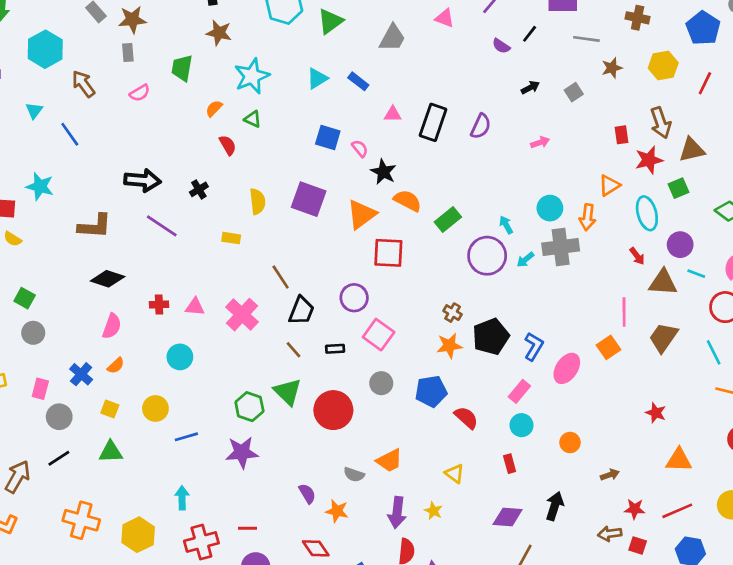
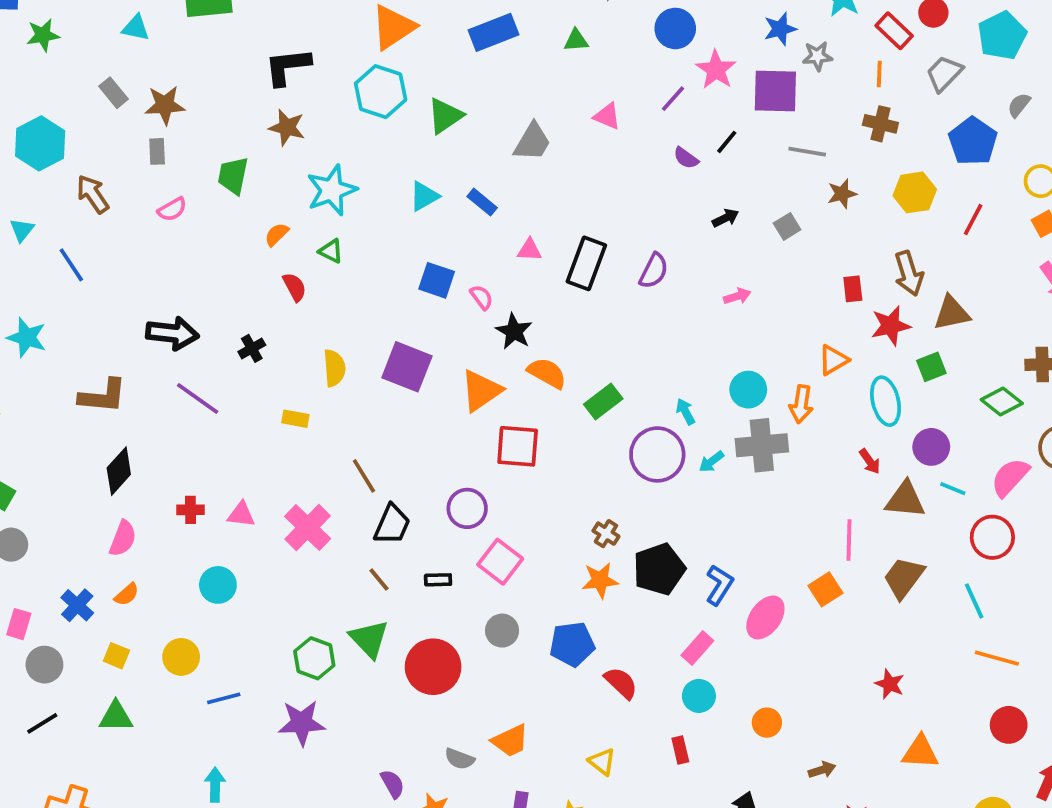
black diamond: (108, 279) -> (119, 471), turned -68

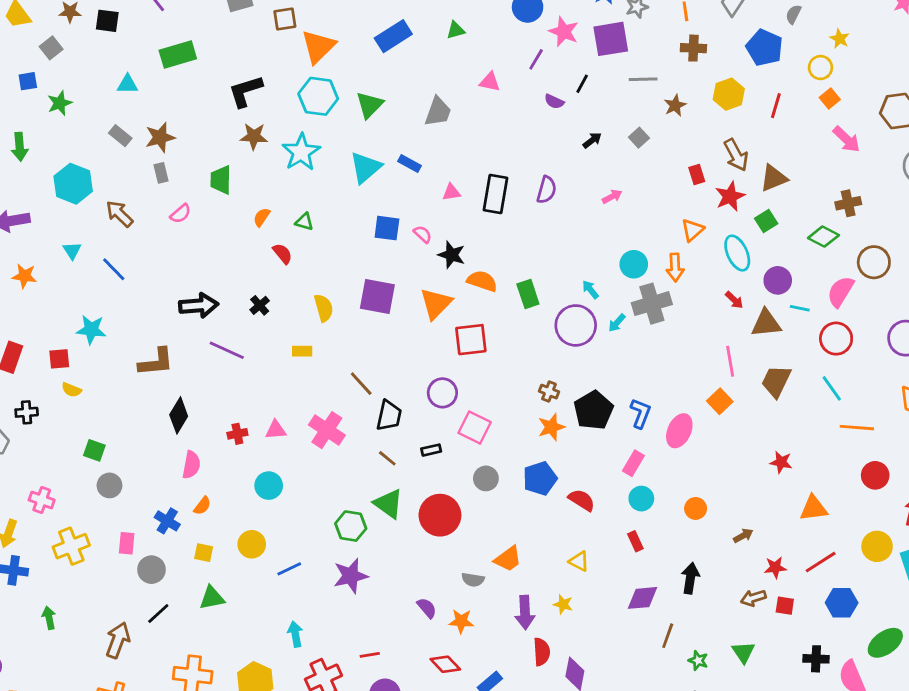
cyan star: (332, 190) -> (301, 152), moved
cyan triangle: (424, 196) -> (365, 168), size x1.4
green rectangle: (603, 402) -> (528, 294), turned -60

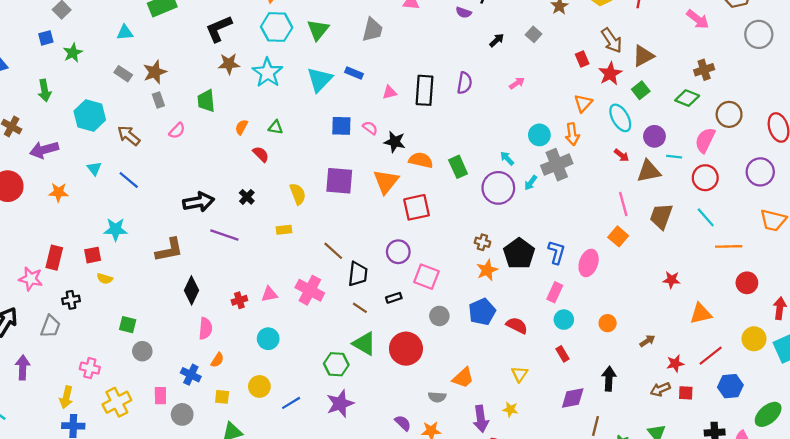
yellow triangle: (579, 561) -> (520, 374), turned 42

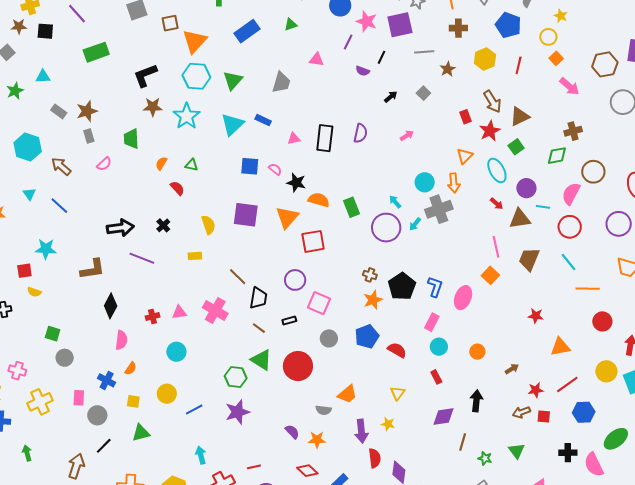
cyan triangle: (125, 33) -> (43, 77), moved
green diamond: (687, 98) -> (557, 156), turned -35

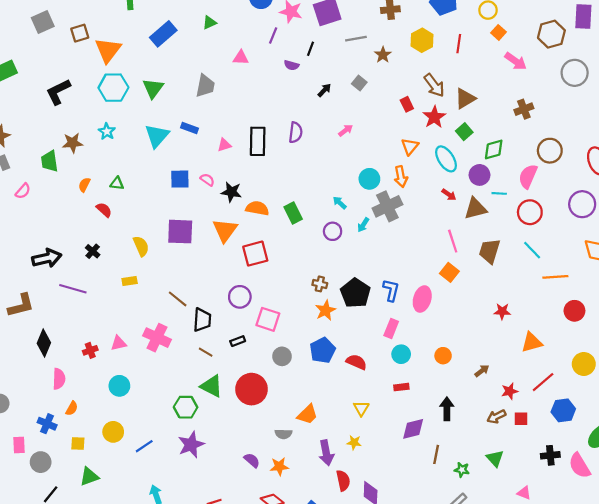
brown star: (153, 107) -> (73, 143), moved
cyan star: (187, 116) -> (107, 131), size x0.6
green diamond: (557, 156) -> (494, 149), moved
purple circle: (386, 228) -> (333, 231), size x0.6
red rectangle: (436, 377) -> (401, 387), turned -64

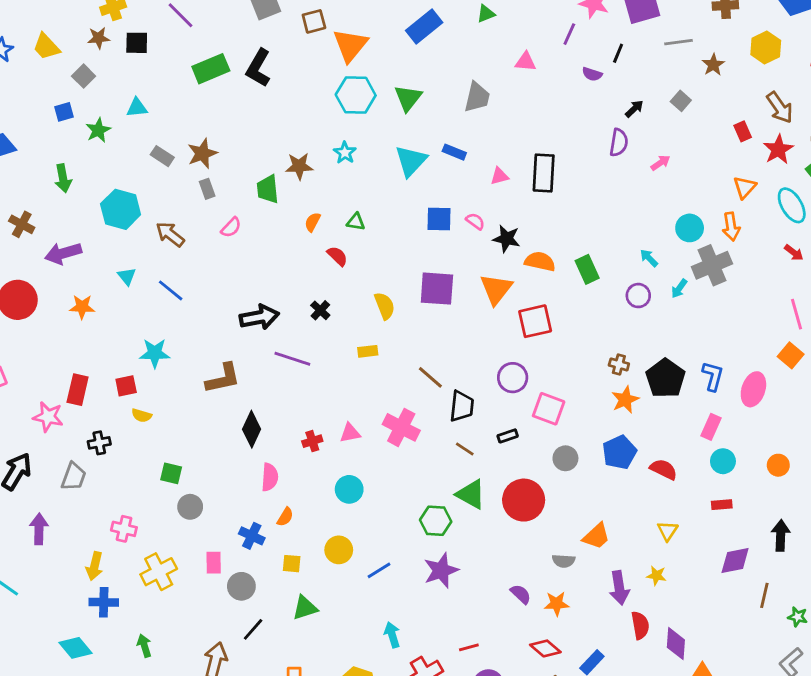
black L-shape: (58, 92) -> (258, 68), moved, turned -36
purple semicircle: (296, 133) -> (619, 143), moved

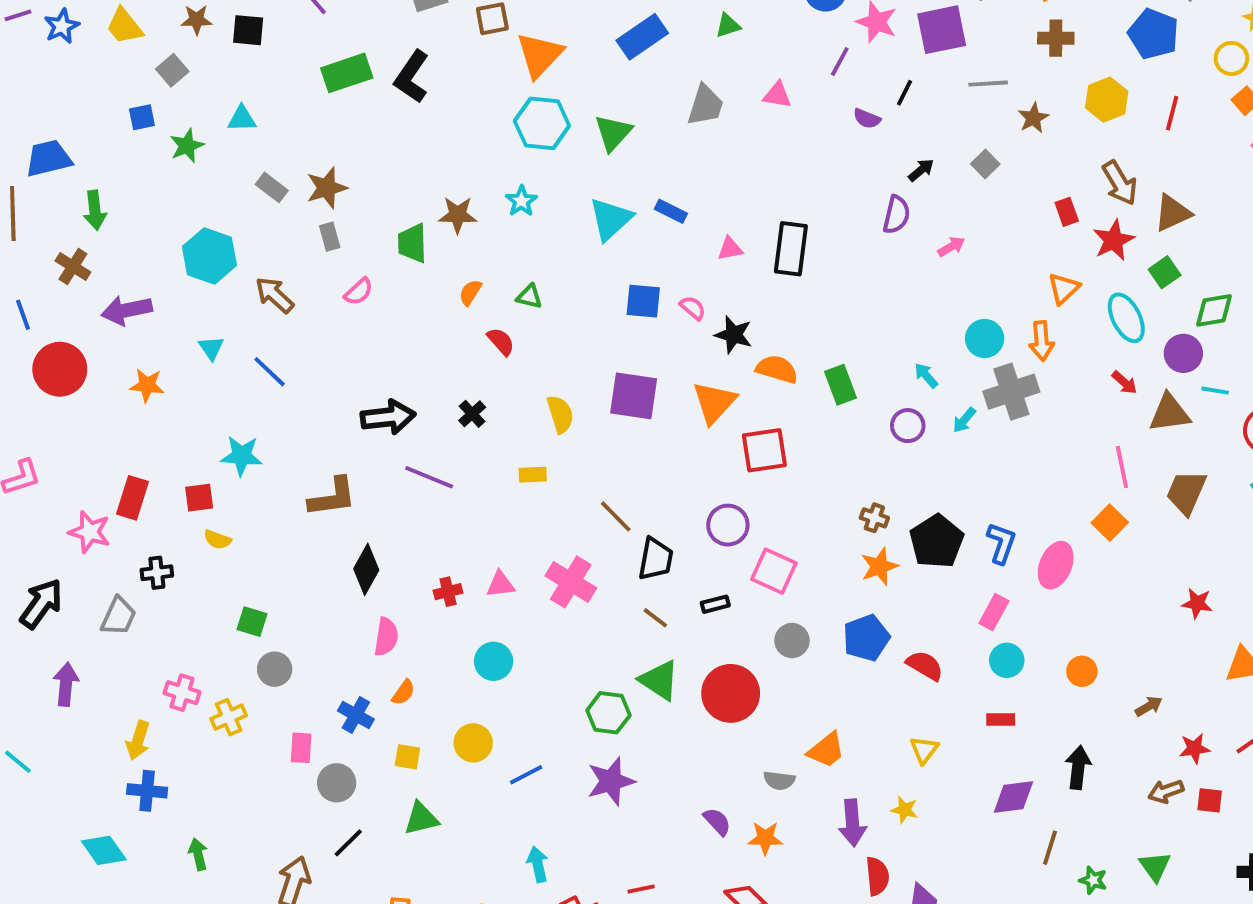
gray trapezoid: (477, 97) -> (705, 105), moved
green arrow: (63, 178) -> (95, 210), moved
yellow cross: (159, 572) -> (229, 717), moved, size x0.7

